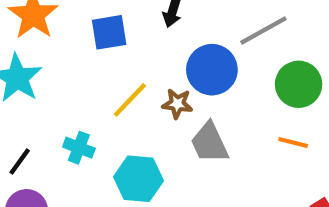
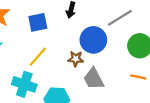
yellow line: (130, 100) -> (38, 57), moved
cyan cross: (79, 148) -> (24, 84), size x1.5

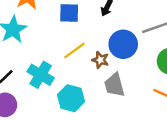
yellow line: (38, 57) -> (74, 51), moved

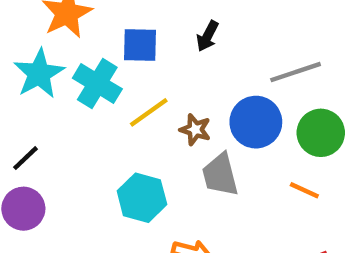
blue circle: (123, 44) -> (256, 122), moved
cyan cross: (41, 75) -> (97, 84), moved

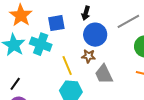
yellow line: (149, 112) -> (67, 65), moved, turned -66
blue circle: (256, 122) -> (95, 35), moved

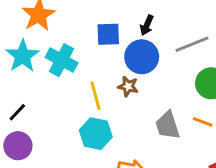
black arrow: (86, 13) -> (147, 25), moved
blue square: (56, 23) -> (108, 34), moved
gray trapezoid: (104, 74) -> (168, 125), moved

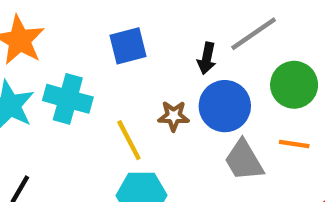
black arrow: (147, 25) -> (207, 58), moved
blue circle: (142, 57) -> (225, 106), moved

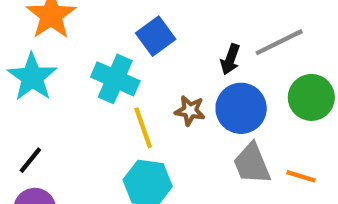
blue square: (128, 46) -> (156, 36), turned -30
cyan cross: (68, 99) -> (115, 79), moved
orange line: (294, 144) -> (301, 176), moved

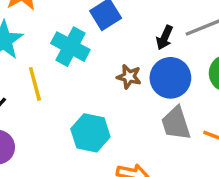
yellow line: (143, 128) -> (35, 84), moved

